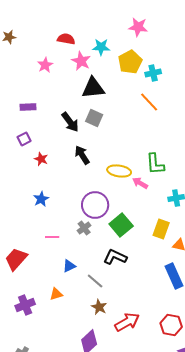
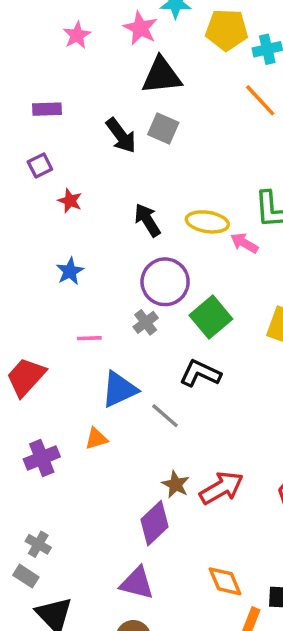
yellow pentagon: (130, 62) -> (227, 30), turned 30
black arrow: (82, 155) -> (147, 220), moved
blue triangle: (69, 266) -> (119, 389), size x1.6
brown star: (99, 307) -> (176, 484), moved

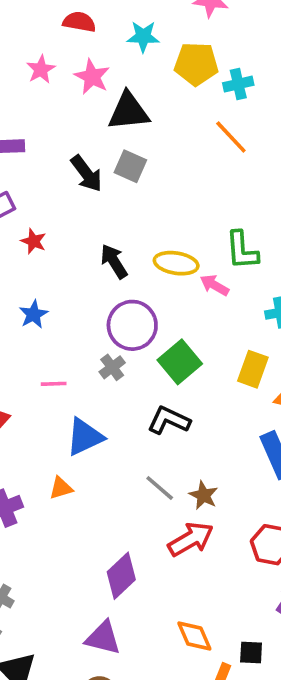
pink star: (140, 28) -> (92, 77), moved
gray line: (165, 416) -> (160, 488), moved
brown star: (176, 484) -> (204, 495), moved

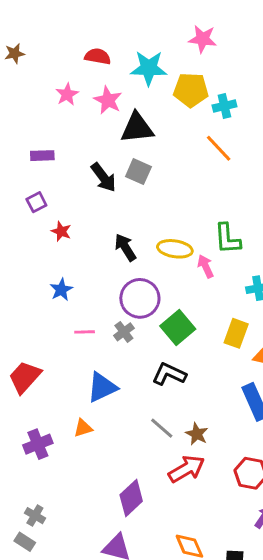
cyan star: (143, 36) -> (149, 68), size x1.4
pink arrow: (214, 285) -> (206, 266), turned 35
pink line: (54, 384) -> (85, 332), moved

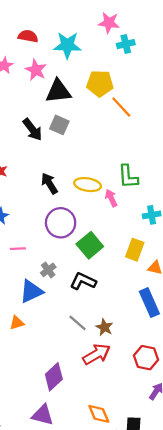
yellow pentagon: (191, 90) -> (100, 83), moved
cyan cross: (224, 106) -> (126, 44), moved
gray cross: (124, 332) -> (48, 270), moved

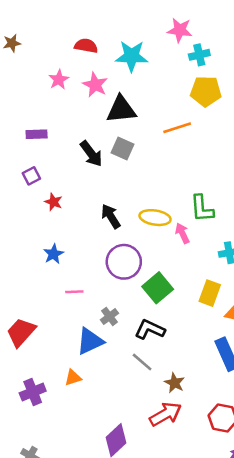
yellow pentagon: (100, 83) -> (206, 91), moved
orange line: (121, 107) -> (177, 128), moved, turned -65
gray line: (77, 323) -> (142, 362), moved

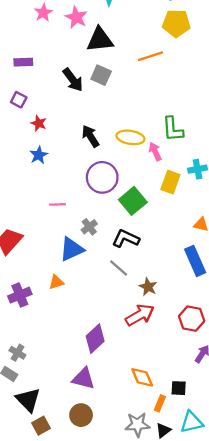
purple square: (31, 176) -> (19, 100), turned -35
blue star: (54, 254) -> (39, 155), moved
yellow rectangle: (210, 293) -> (170, 182), moved

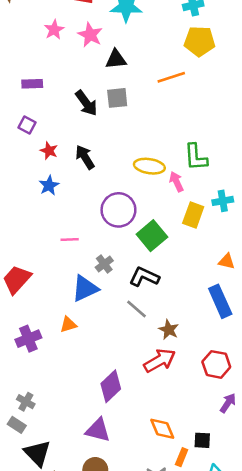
black triangle: (100, 40) -> (116, 59), size x0.7
gray square: (101, 75) -> (117, 98), turned -30
black arrow: (90, 136) -> (85, 157), moved

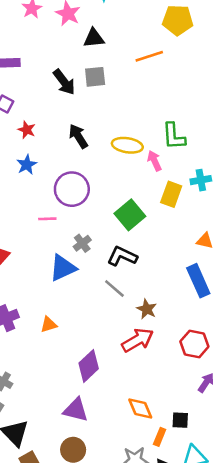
black arrow: (85, 157) -> (78, 136), moved
purple circle: (118, 210) -> (72, 189), moved
orange triangle: (68, 324) -> (49, 325), moved

